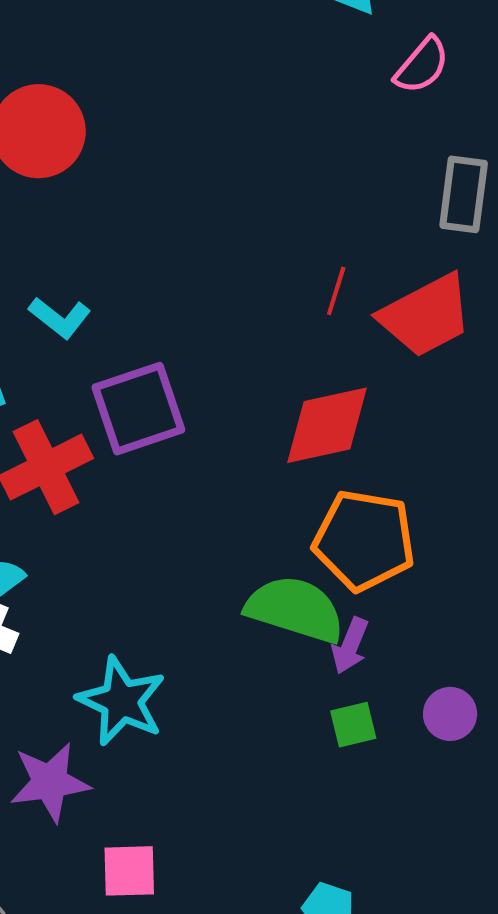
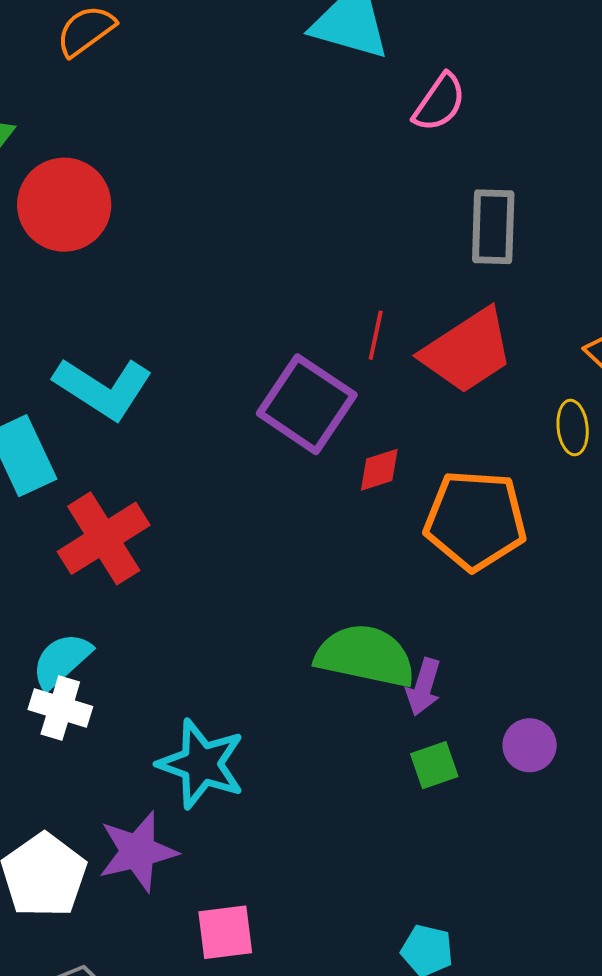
cyan L-shape: (60, 318) -> (103, 388), size x1.6
purple square: (138, 409) -> (307, 404), moved, turned -32
red diamond: (327, 425) -> (379, 470), size x0.5
orange pentagon: (364, 540) -> (475, 520), moved

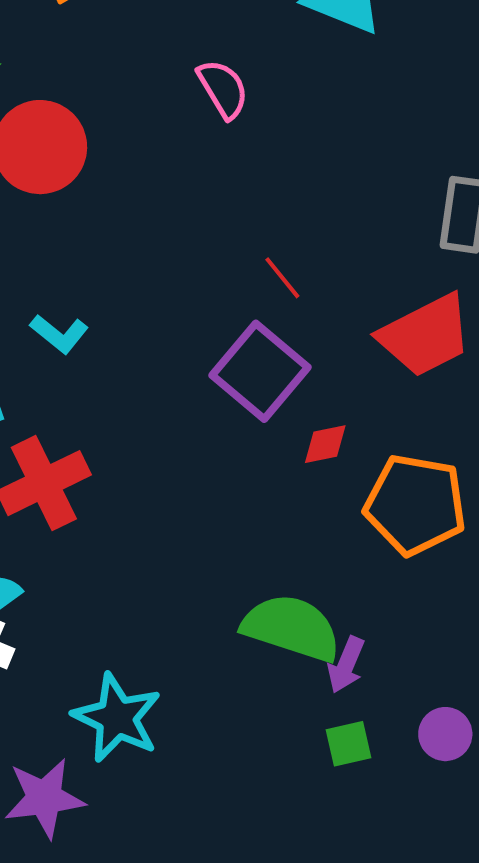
pink semicircle: (439, 102) -> (223, 89), moved, turned -72
red line: (376, 335) -> (282, 278), moved, turned -57
cyan L-shape: (103, 388) -> (59, 334), size x0.6

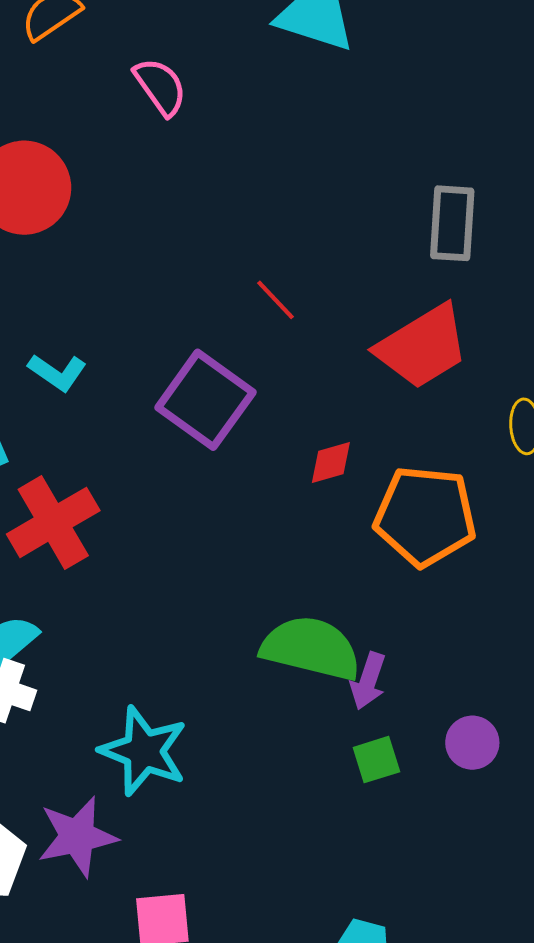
pink semicircle: (223, 89) -> (160, 87), moved
purple square: (260, 371) -> (205, 400), moved

